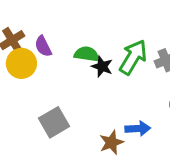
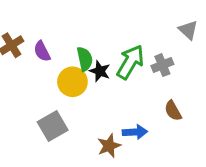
green semicircle: (87, 54) -> (85, 59), turned 70
yellow circle: (21, 63) -> (72, 82), moved

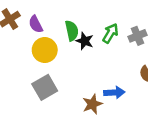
green arrow: (130, 62) -> (110, 33), size x0.7
yellow circle: (72, 82) -> (45, 50), moved

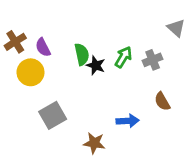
yellow circle: (45, 50) -> (31, 72), moved
brown star: (92, 104) -> (94, 143), moved, turned 30

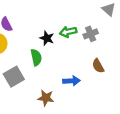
green semicircle: (82, 54) -> (36, 57), moved
green arrow: (123, 57) -> (68, 32), turned -133

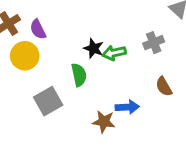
green arrow: (68, 32) -> (114, 53), moved
brown star: (46, 98) -> (104, 122), moved

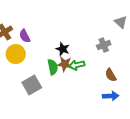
green arrow: (114, 53) -> (77, 65), moved
blue arrow: (127, 107) -> (111, 96), moved
brown star: (104, 122) -> (65, 64), moved

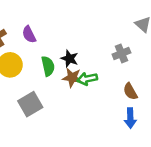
purple semicircle: (25, 36) -> (29, 34), moved
green semicircle: (53, 67) -> (48, 66), moved
blue arrow: (111, 96) -> (130, 118), turned 91

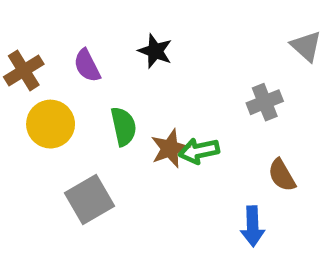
black star: (70, 59) -> (155, 51), moved
brown star: (72, 78) -> (170, 148), turned -30
blue arrow: (130, 118) -> (253, 226), moved

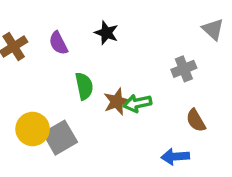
yellow circle: (51, 124) -> (33, 129), moved
blue arrow: (253, 226) -> (175, 156), turned 88

